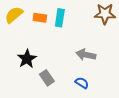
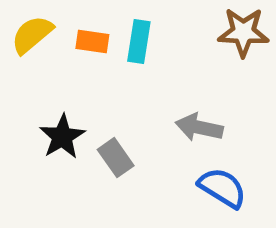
gray rectangle: (47, 78) -> (116, 158), moved
blue semicircle: (82, 83) -> (222, 188), moved, size x1.5

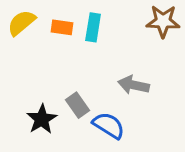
black star: (62, 137) -> (42, 119), moved
blue semicircle: (222, 188) -> (109, 125), moved

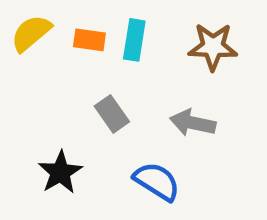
brown star: (163, 21) -> (213, 47), moved
gray rectangle: (78, 105) -> (112, 114), moved

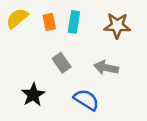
orange rectangle: (89, 40) -> (49, 22), turned 70

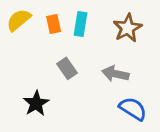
brown star: (117, 26) -> (128, 28), turned -30
blue semicircle: (86, 100) -> (133, 109), moved

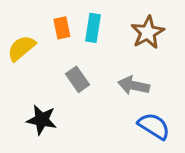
yellow semicircle: (19, 20) -> (21, 48), moved
black star: (36, 103) -> (42, 120), turned -30

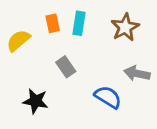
gray arrow: (134, 85) -> (137, 73), moved
blue semicircle: (154, 126) -> (108, 97), moved

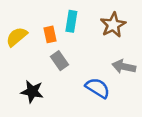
orange rectangle: (53, 23) -> (50, 34), moved

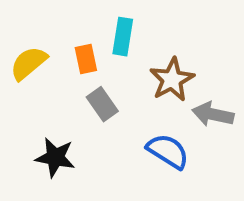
brown star: (113, 25) -> (172, 80), moved

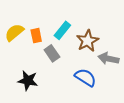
cyan rectangle: (123, 37) -> (62, 30), moved, turned 30
orange rectangle: (86, 59) -> (36, 36), moved

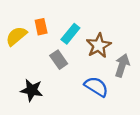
orange rectangle: (36, 36) -> (41, 27), moved
gray arrow: (108, 59) -> (122, 65), turned 96

